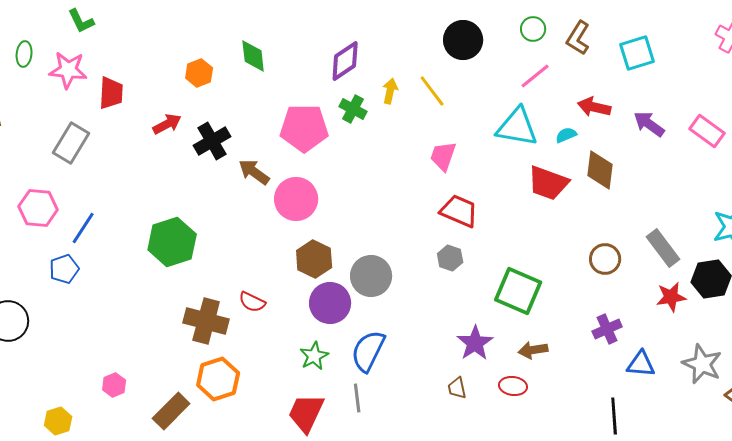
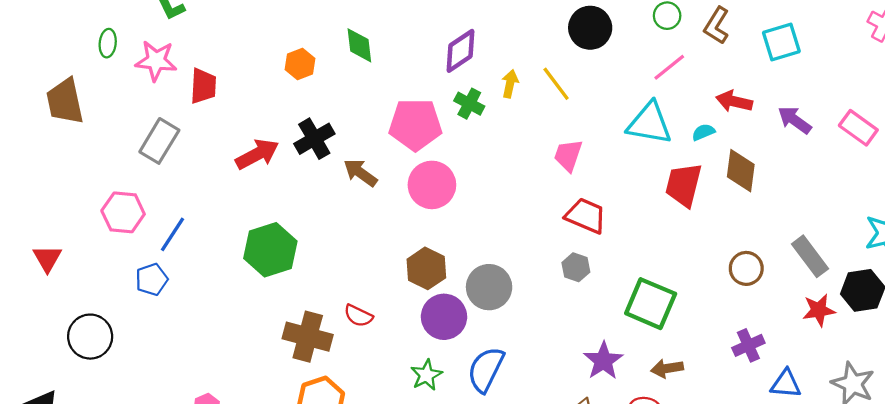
red arrow: (167, 124) -> (257, 154), moved, size x1.4
red trapezoid: (548, 183) -> (684, 185), turned 84
pink circle: (296, 199) -> (432, 185), moved

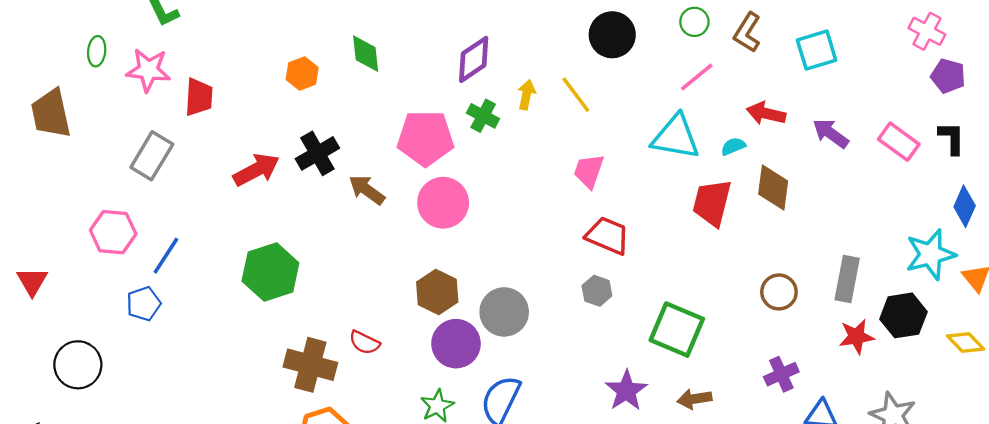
gray rectangle: (810, 256) -> (847, 279), turned 48

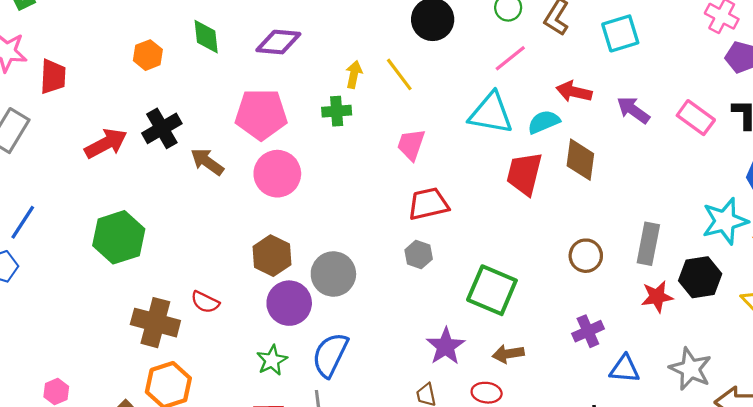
purple diamond: (474, 59) -> (278, 42), moved, turned 39
green cross: (483, 116) -> (337, 111), moved, turned -32
cyan semicircle: (733, 146) -> (544, 122), size x1.4
red trapezoid: (608, 236) -> (428, 204), turned -36

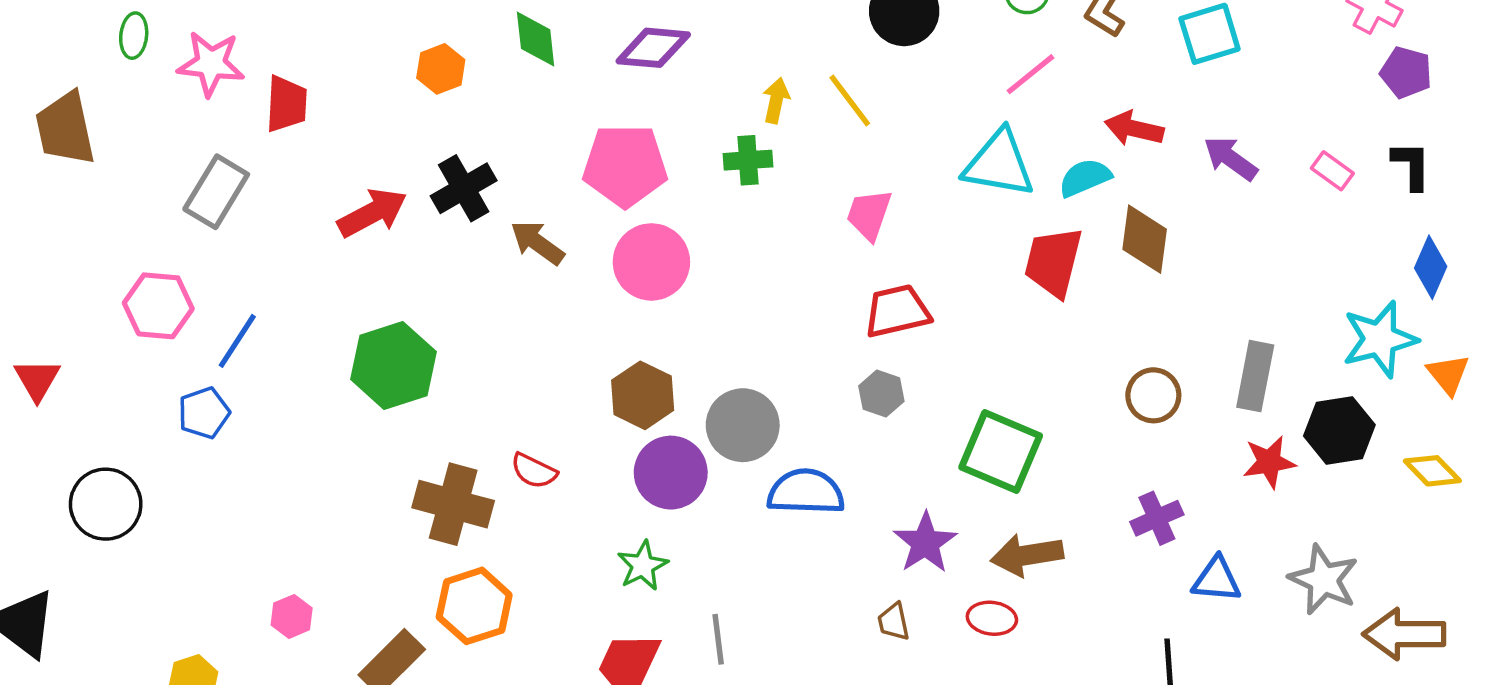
pink rectangle: (696, 118) -> (1332, 171), size x0.7
brown arrow: (508, 354) -> (1027, 555), size x1.4
blue semicircle: (330, 355) -> (806, 492), moved, turned 66

